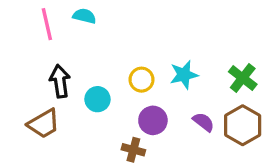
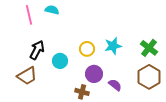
black arrow: (60, 81) -> (37, 50), turned 36
purple semicircle: (204, 122) -> (115, 85), moved

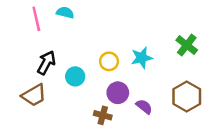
green cross: (149, 48) -> (187, 45), moved

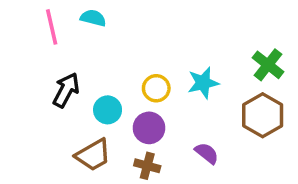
purple circle: (118, 93) -> (149, 128), moved
brown trapezoid: (34, 95) -> (93, 155), moved
brown hexagon: (187, 96) -> (263, 115), moved

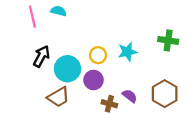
green cross: (268, 65) -> (168, 40), turned -30
cyan circle: (108, 110) -> (67, 69), size x1.5
brown hexagon: (263, 115) -> (165, 94), moved
brown cross: (147, 166) -> (109, 104), moved

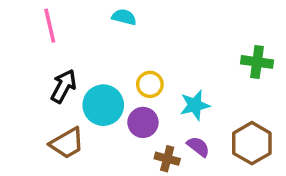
cyan semicircle: (58, 11) -> (124, 17), moved
cyan star: (127, 52) -> (195, 105), moved
brown trapezoid: (58, 97) -> (67, 143), moved

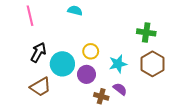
green cross: (257, 62) -> (146, 32), moved
brown hexagon: (252, 143) -> (152, 64), moved

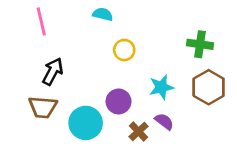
yellow circle: (91, 51) -> (124, 50), moved
cyan circle: (62, 64) -> (86, 123), moved
brown trapezoid: (40, 87) -> (43, 107), moved, turned 35
brown cross: (101, 96) -> (139, 132), turned 32

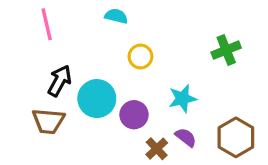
green cross: (200, 44) -> (226, 50), turned -30
brown hexagon: (209, 87) -> (236, 137), moved
cyan circle: (86, 123) -> (97, 99), moved

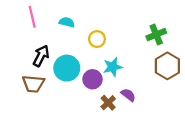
cyan semicircle: (116, 16) -> (67, 22), moved
cyan star: (183, 99) -> (113, 67), moved
brown hexagon: (236, 137) -> (167, 66), moved

